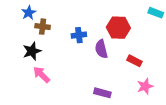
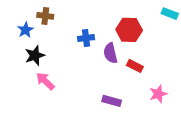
blue star: (29, 13) -> (25, 30), moved
brown cross: (43, 27) -> (45, 16), moved
red rectangle: (134, 61) -> (135, 66), moved

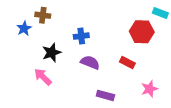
red hexagon: (129, 30) -> (142, 32), moved
purple semicircle: (110, 53) -> (90, 62), moved, turned 126
black star: (35, 55) -> (52, 53), moved

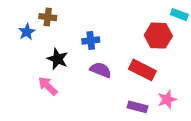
black star: (52, 53) -> (58, 59), turned -30
red rectangle: (127, 62) -> (142, 70), size x1.5
purple rectangle: (105, 95) -> (138, 107), moved

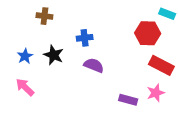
blue star: (27, 32) -> (25, 56), moved
red rectangle: (142, 70) -> (161, 65), moved
pink arrow: (48, 86) -> (25, 87), moved

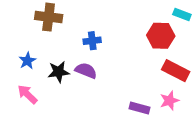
brown cross: (44, 16) -> (49, 17), size x1.5
black star: (54, 55) -> (59, 72), moved, turned -30
purple semicircle: (94, 65) -> (86, 71), moved

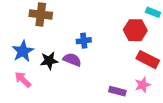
blue cross: (92, 41) -> (84, 41), moved
blue star: (27, 61) -> (23, 51), size x1.5

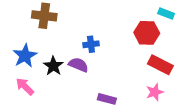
black star: (49, 61) -> (53, 66), turned -30
purple rectangle: (117, 91) -> (107, 99), moved

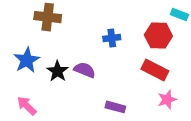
blue cross: (91, 44) -> (112, 38), moved
red rectangle: (160, 65) -> (155, 70), moved
pink arrow: (25, 86) -> (27, 106), moved

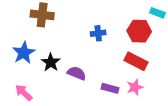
purple semicircle: (85, 70) -> (77, 73), moved
pink star: (167, 100) -> (135, 87), moved
purple rectangle: (115, 107) -> (110, 88), moved

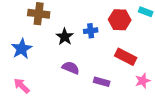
red hexagon: (139, 31) -> (120, 20), moved
black star: (51, 62) -> (65, 37), moved
pink star: (135, 87) -> (143, 81), moved

